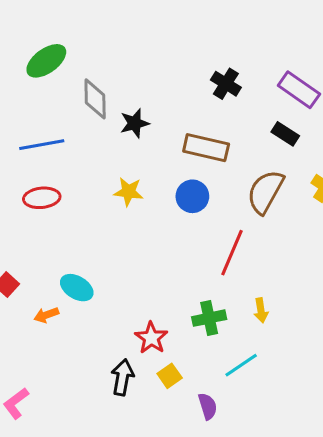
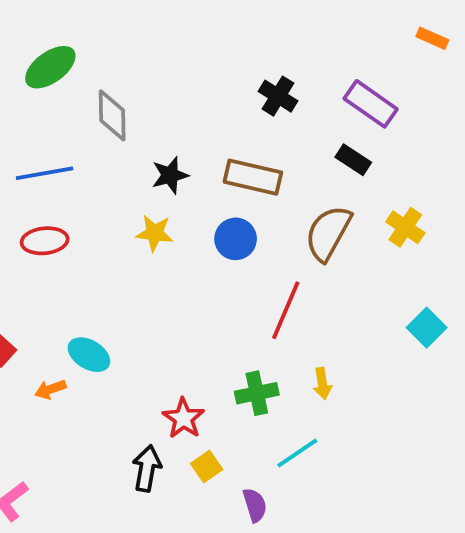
black star: (135, 123) -> (170, 175), moved

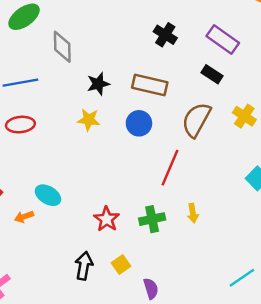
red star: (183, 418) -> (107, 219), moved
cyan line: (297, 453) -> (242, 278), moved

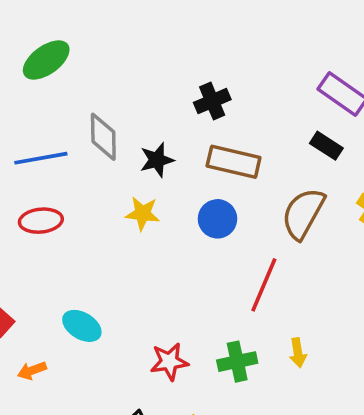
black cross: (165, 35) -> (212, 101), moved, turned 35
gray diamond: (62, 47) -> (103, 137), moved
orange arrow: (24, 217) -> (32, 371), moved
red star: (107, 219) -> (169, 362), turned 30

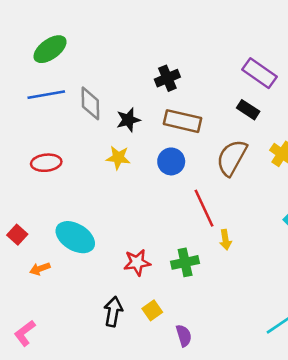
blue line: (41, 158) -> (46, 95), moved
red line: (264, 285) -> (204, 208), turned -48
cyan ellipse: (82, 326) -> (75, 237), size x1.4
yellow arrow: (298, 353) -> (225, 240), moved

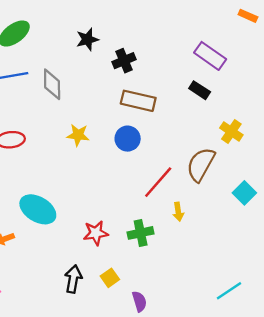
black star: (128, 120) -> (87, 39), moved
brown semicircle: (232, 158) -> (201, 165), moved
red line: (204, 208) -> (158, 182), turned 66

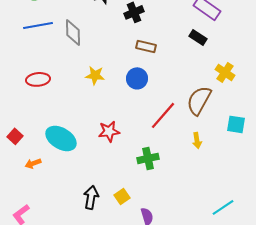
brown rectangle: (138, 101) -> (146, 46), size x0.7
cyan square: (244, 193) -> (236, 124), turned -36
yellow arrow: (178, 212) -> (197, 140), moved
red star: (96, 233) -> (109, 131), moved

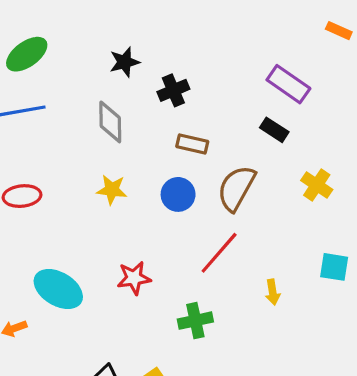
gray diamond: (73, 32) -> (110, 122), moved
brown semicircle: (199, 100) -> (236, 188), moved

